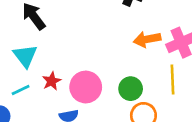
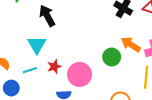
orange arrow: (147, 39) -> (131, 44), turned 36
green circle: (131, 89) -> (112, 57), moved

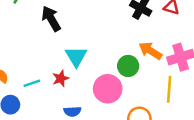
cyan triangle: (37, 45) -> (76, 56), moved
pink circle: (80, 74) -> (108, 89), moved

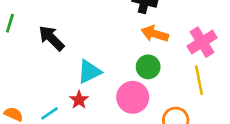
orange arrow: (150, 51) -> (155, 34), moved
cyan triangle: (76, 56) -> (89, 72), turned 50

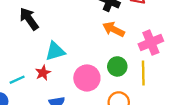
green circle: (148, 67) -> (117, 66), moved

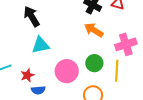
black arrow: (29, 19) -> (32, 16), moved
red star: (43, 73) -> (27, 75), moved

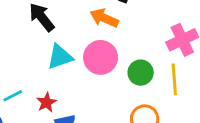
orange arrow: (94, 30) -> (104, 18), moved
pink circle: (67, 71) -> (101, 57), moved

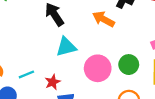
pink circle: (101, 57) -> (98, 68), moved

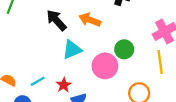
orange arrow: (104, 19) -> (90, 20), moved
green circle: (129, 65) -> (124, 49), moved

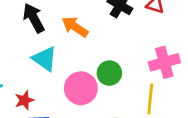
cyan triangle: (72, 50) -> (45, 59), turned 45

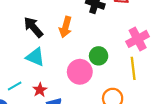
orange arrow: (75, 27) -> (65, 27), turned -96
cyan triangle: (45, 59) -> (35, 57), moved

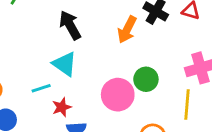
orange arrow: (65, 27) -> (127, 30), moved
cyan line: (15, 86) -> (41, 88), moved

